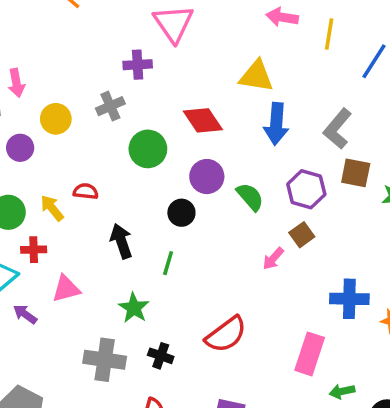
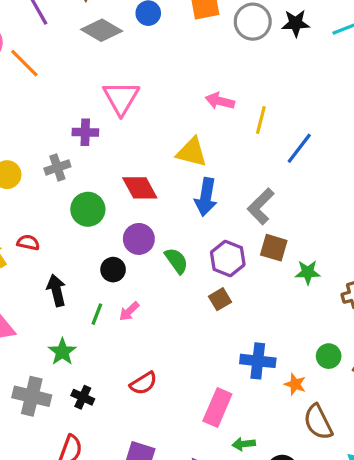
pink arrow: (273, 259) -> (129, 311), moved
red semicircle: (226, 335) -> (143, 383), size x0.7

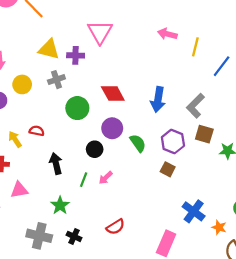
yellow triangle: (192, 152) -> (49, 49), moved
brown square: (220, 299) -> (168, 169), turned -32
blue cross: (258, 361) -> (194, 211), turned 30

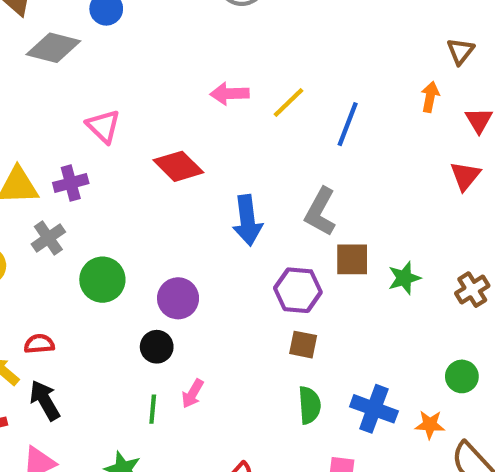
pink triangle: (100, 32) -> (103, 126), size x0.7
yellow line: (195, 47) -> (289, 102), turned 48
red diamond: (113, 93) -> (178, 166), moved
green semicircle: (138, 143) -> (309, 405), moved, turned 48
black arrow: (56, 163) -> (45, 400), moved

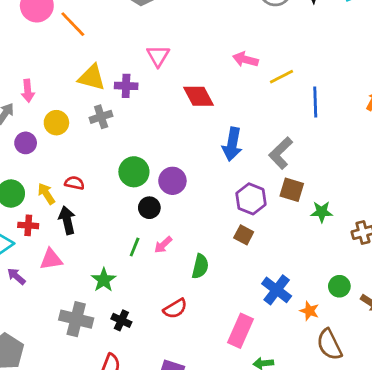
blue line: (348, 124) -> (315, 102), turned -40
green circle: (102, 280) -> (134, 172), moved
green semicircle: (309, 405) -> (200, 266), moved

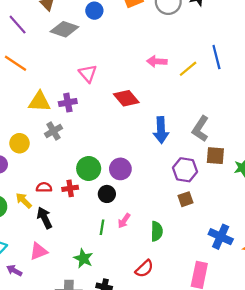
blue line: (315, 102) -> (216, 57), moved
red cross: (28, 225) -> (70, 188), moved
brown square: (244, 235) -> (185, 199), turned -35

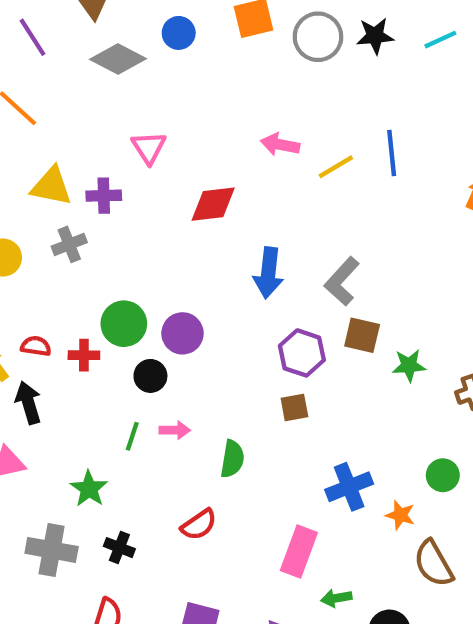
red diamond: (126, 98) -> (213, 204), turned -65
pink arrow: (124, 221) -> (175, 430), turned -133
blue cross: (221, 237) -> (349, 487), turned 35

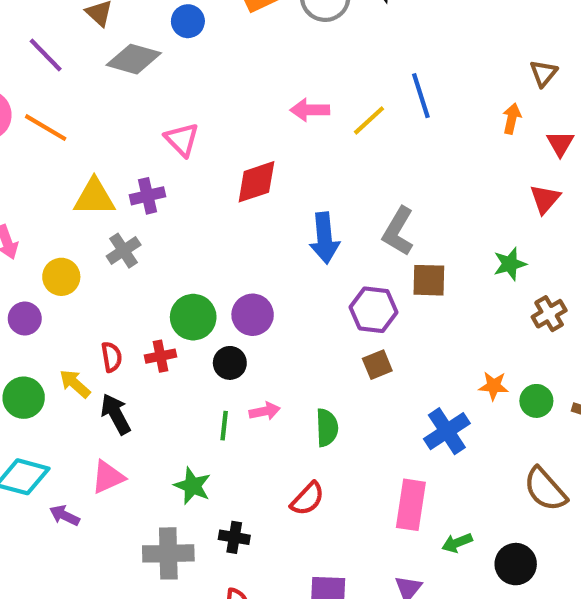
red semicircle: (36, 346) -> (112, 357), turned 84
green star: (409, 365) -> (510, 264), moved
orange star: (400, 515) -> (494, 386), moved

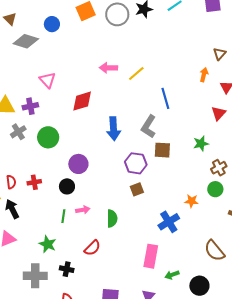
blue line: (421, 96) -> (165, 98), moved
green circle: (193, 317) -> (48, 137), moved
green circle: (536, 401) -> (215, 189), moved
red semicircle: (307, 499) -> (92, 248), moved

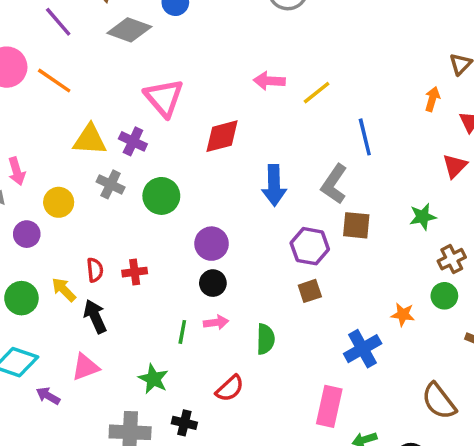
pink triangle: (47, 80) -> (164, 98), size x1.4
purple cross: (30, 106) -> (133, 141), turned 35
gray cross: (18, 132) -> (111, 184), turned -35
black circle: (67, 186) -> (213, 283), moved

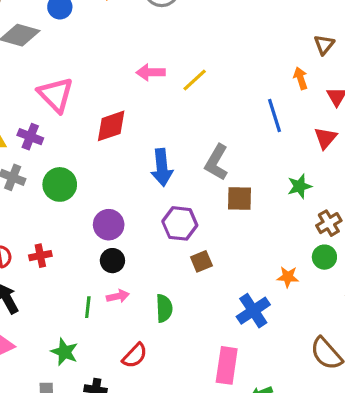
orange arrow: (432, 99) -> (301, 78), turned -30
blue line: (365, 137) -> (275, 116), moved
purple hexagon: (310, 246) -> (180, 223), moved

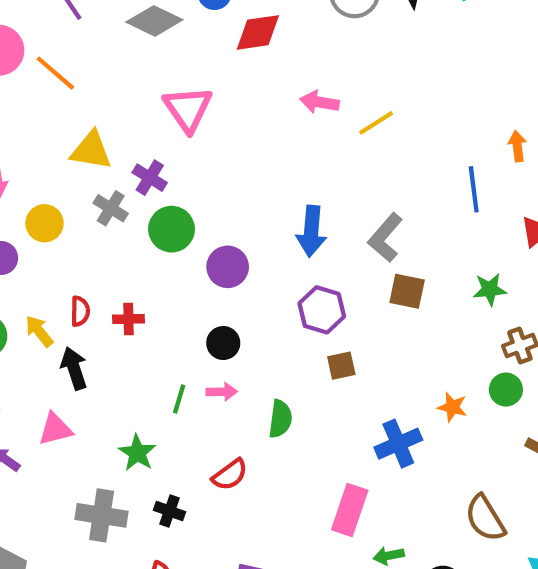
red diamond: (111, 126) -> (258, 32), moved
purple cross: (30, 137) -> (150, 178), moved
purple circle: (109, 225) -> (228, 267), moved

